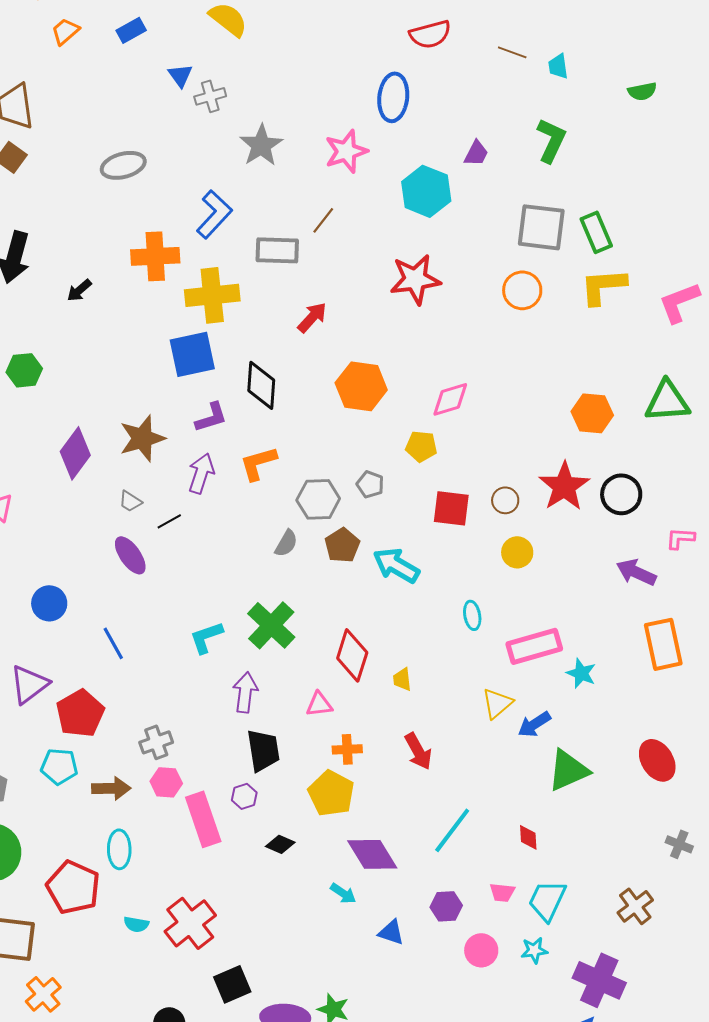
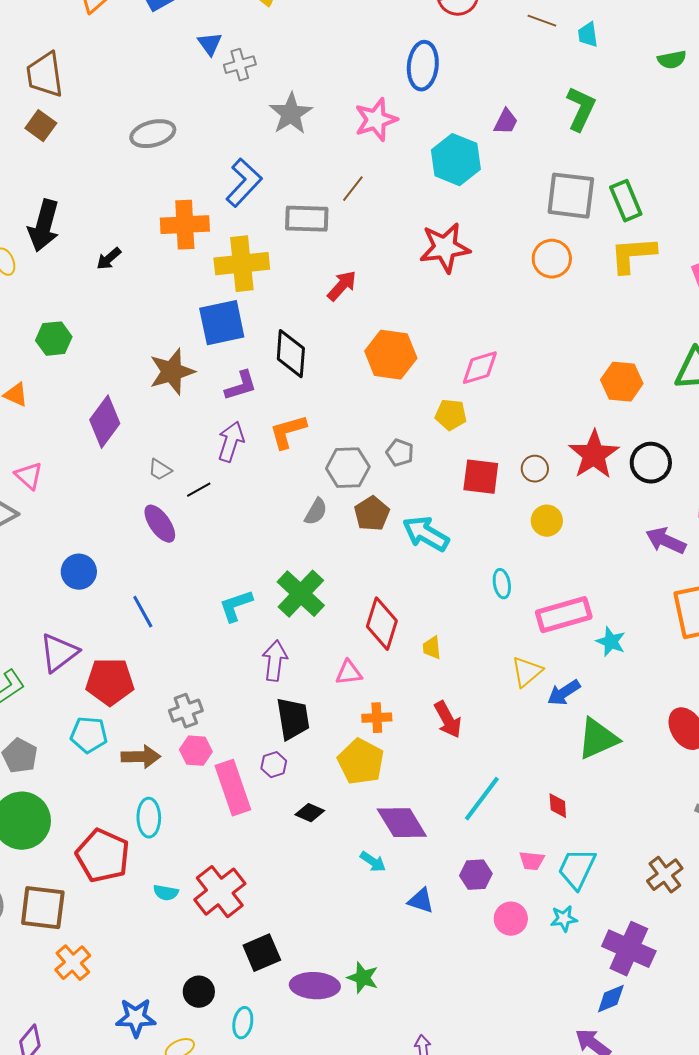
brown star: (142, 438) -> (172, 372), moved
red pentagon: (80, 713) -> (110, 682), turned 30

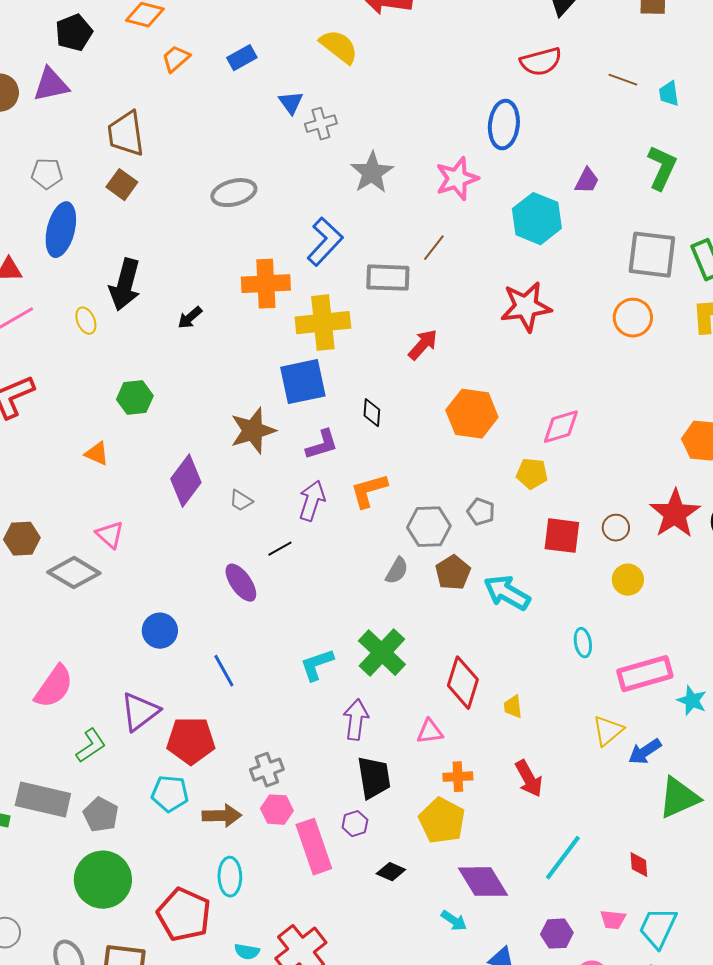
black diamond: (291, 354) -> (372, 413), size x0.6
gray trapezoid: (160, 470) -> (241, 501), moved

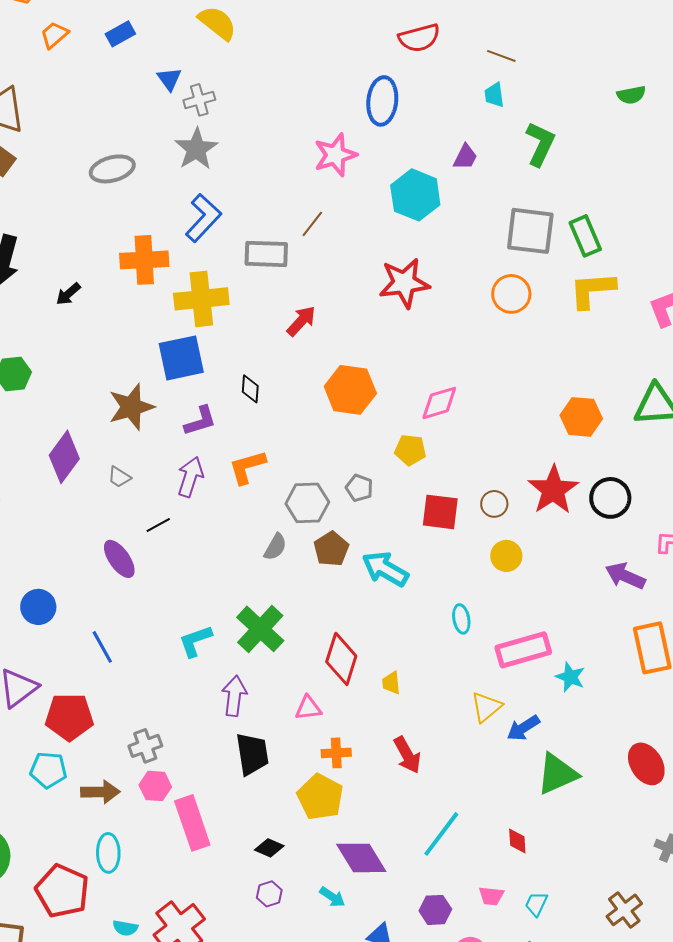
cyan trapezoid: (669, 94) -> (494, 95), moved
gray star: (372, 173) -> (196, 149), moved
purple hexagon: (355, 824) -> (269, 894), moved
cyan trapezoid: (658, 928) -> (536, 904), size x0.6

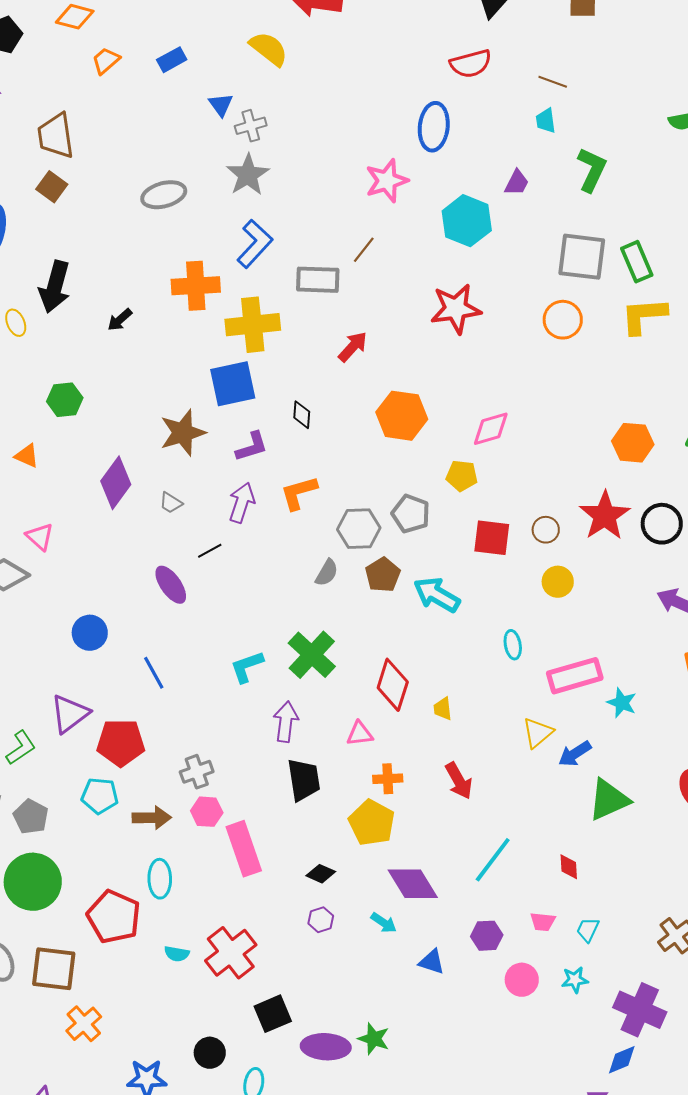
gray pentagon: (359, 488) -> (411, 514), size x1.4

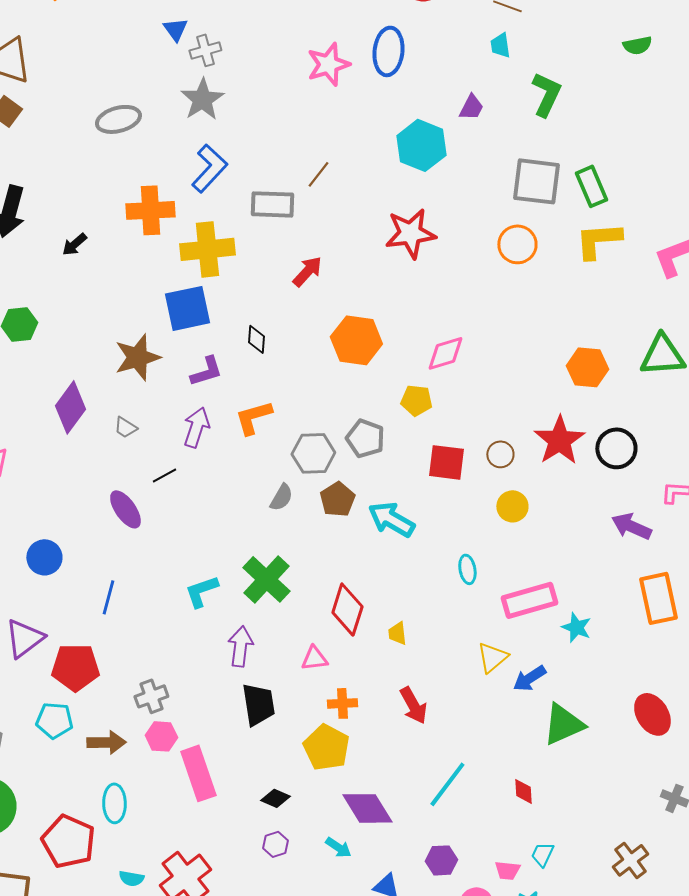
pink star: (387, 181) -> (328, 64), moved
blue line: (154, 673) -> (108, 597), turned 44
pink trapezoid: (543, 922) -> (507, 870), moved

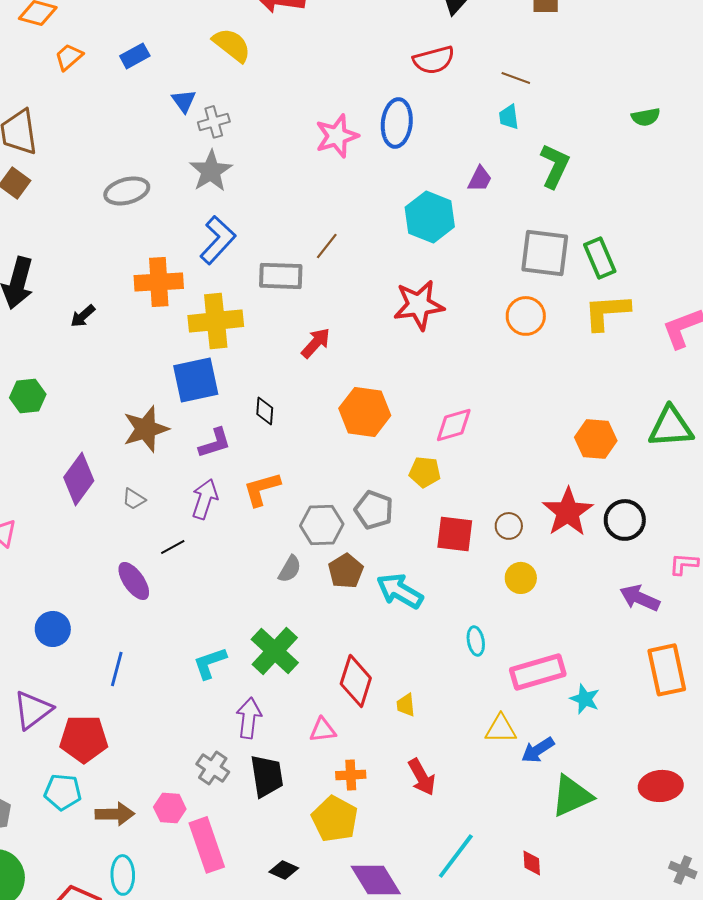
yellow triangle: (492, 657) -> (501, 729), turned 40
gray cross: (151, 696) -> (213, 768), moved, turned -36
red ellipse: (652, 714) -> (661, 786), turned -63

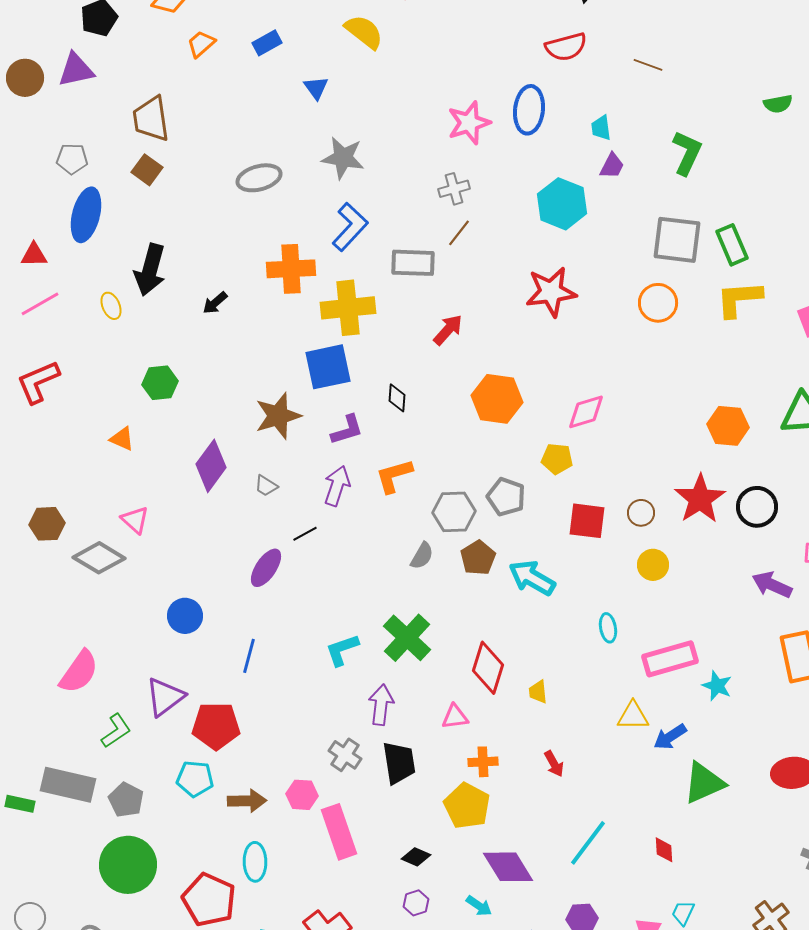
cyan trapezoid: (509, 117) -> (601, 128), moved
gray cross: (214, 122) -> (454, 189), moved
gray star: (211, 171) -> (343, 158), turned -30
purple ellipse: (134, 581) -> (266, 568), turned 69
red arrow: (422, 777) -> (554, 764), size x0.7

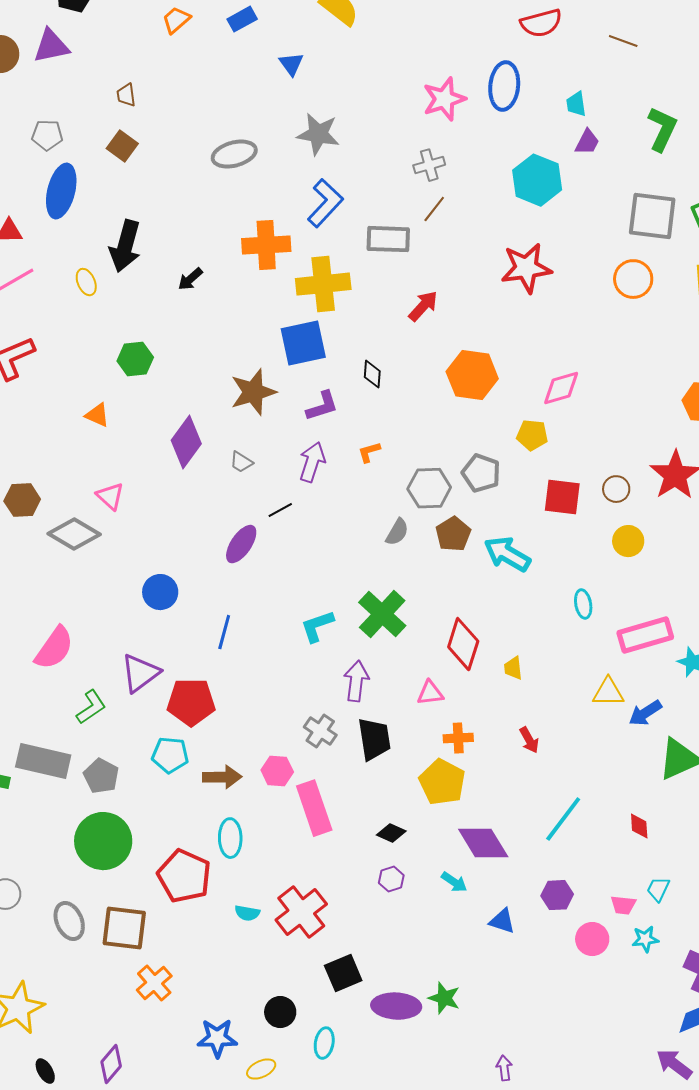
brown trapezoid: (151, 119) -> (126, 95), size x0.5
orange L-shape: (394, 476) -> (369, 452), size x0.6

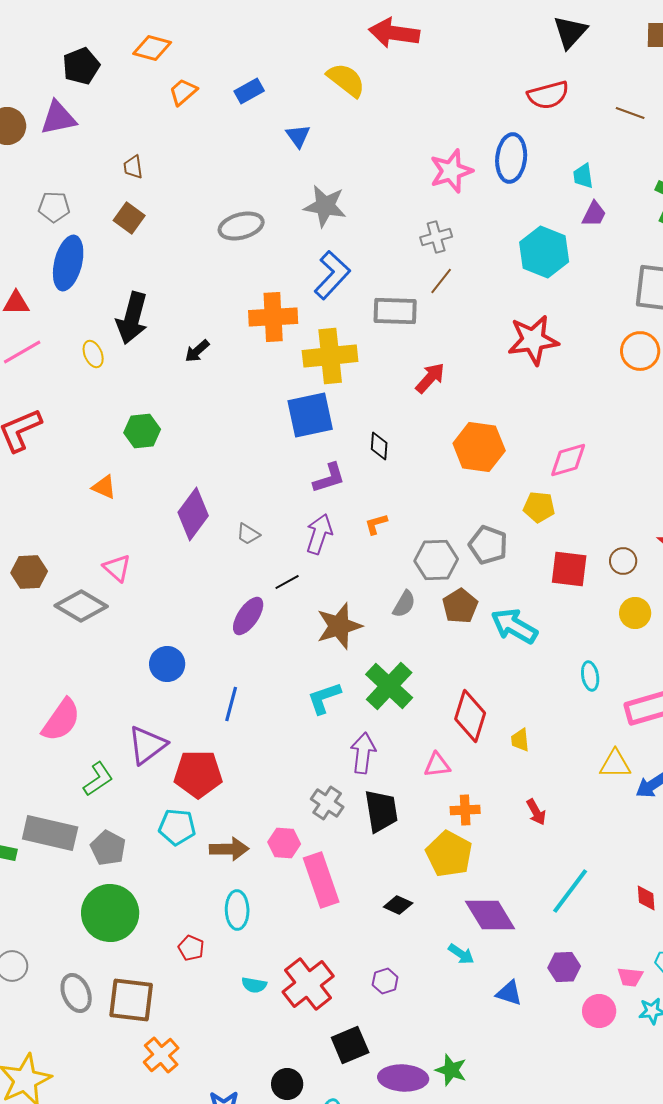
brown star: (253, 392) -> (339, 626), moved
red pentagon: (184, 876) -> (191, 948), size x0.5
purple hexagon: (391, 879) -> (385, 981), moved

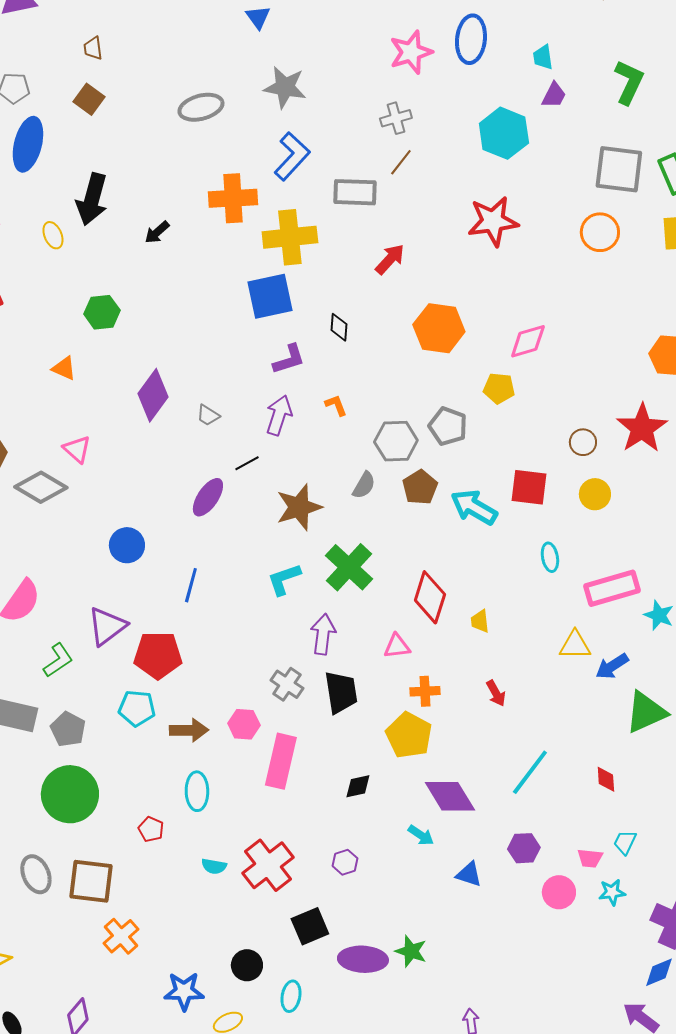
orange L-shape: (376, 524) -> (336, 405), turned 85
red square: (569, 569) -> (529, 487), moved
pink rectangle: (321, 880) -> (281, 761), turned 32
black diamond: (398, 905) -> (358, 786), turned -36

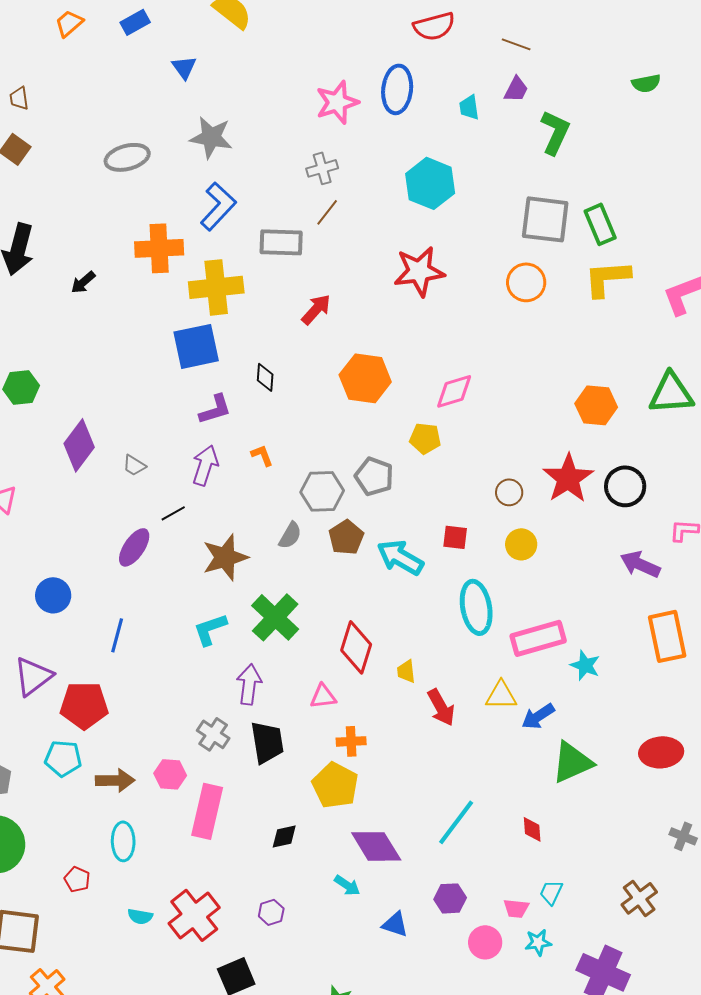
purple trapezoid: (554, 95) -> (516, 89), moved
green hexagon: (102, 312) -> (21, 387), moved
red square: (529, 487) -> (455, 537), size x0.7
cyan ellipse: (550, 557) -> (476, 607), size x1.8
red arrow: (496, 693) -> (441, 707), moved, size x1.4

